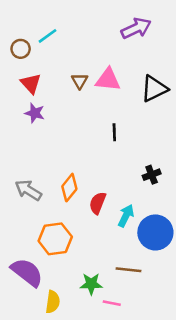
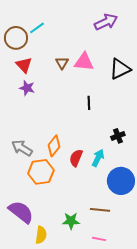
brown circle: (21, 49) -> (16, 38), size x1.5
cyan arrow: (126, 216) -> (98, 158), moved
orange hexagon: (55, 239) -> (41, 172), moved
pink line: (112, 303) -> (99, 239), moved

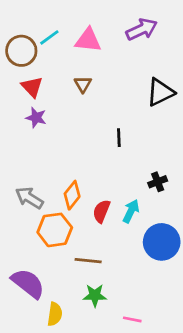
pink triangle: (84, 62) -> (88, 40), moved
brown line: (100, 210) -> (88, 261), moved

